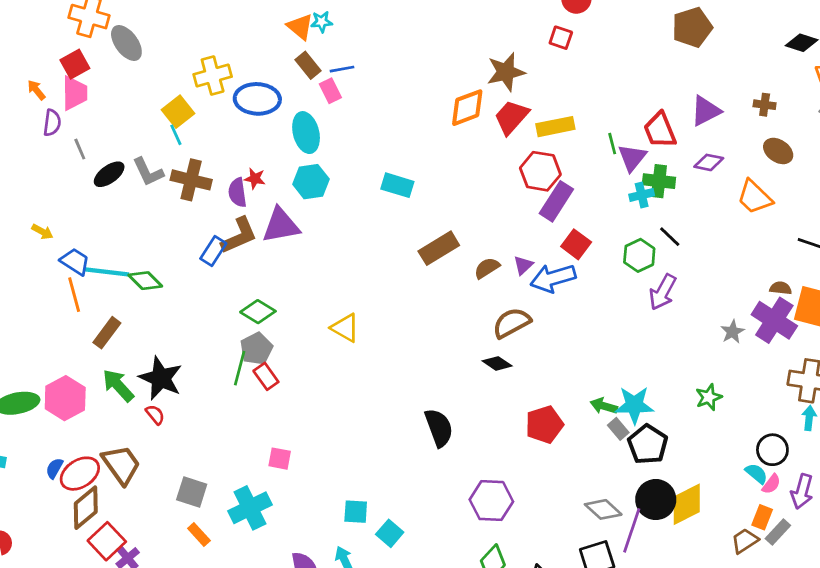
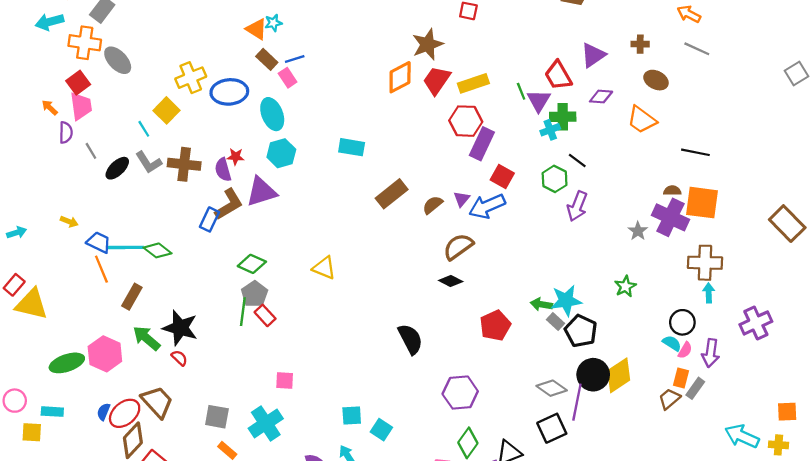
cyan line: (176, 135) -> (144, 129), moved

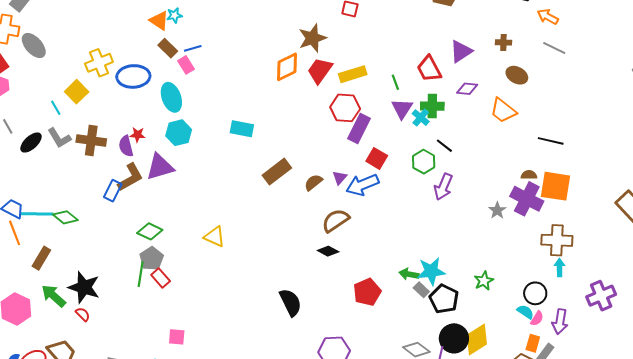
purple triangle: (539, 101) -> (402, 109), moved
cyan cross: (550, 130) -> (421, 118), turned -30
green star: (625, 286) -> (484, 281), moved

